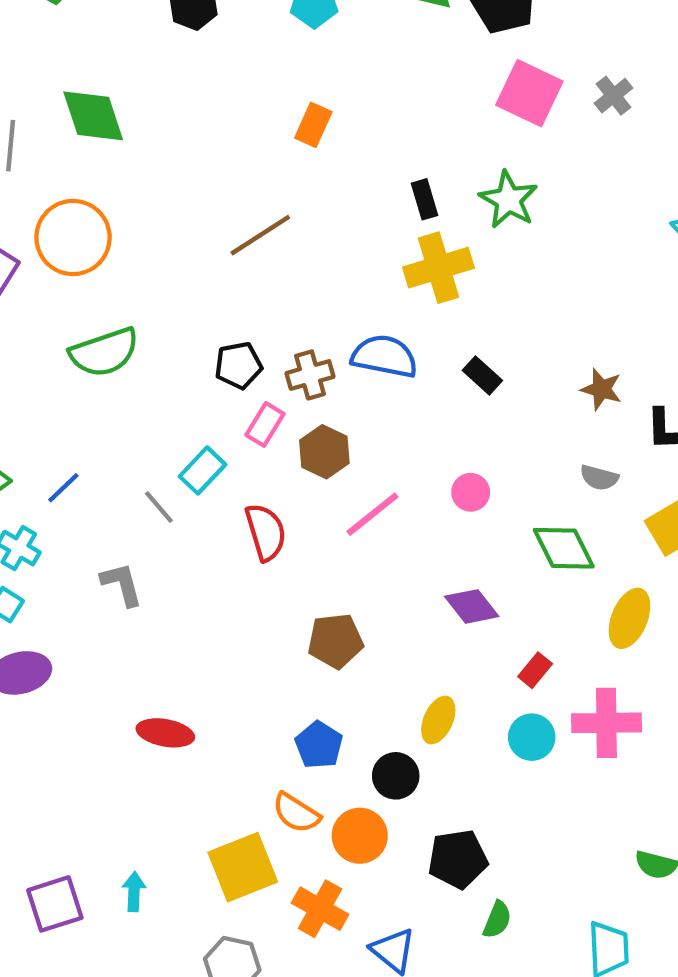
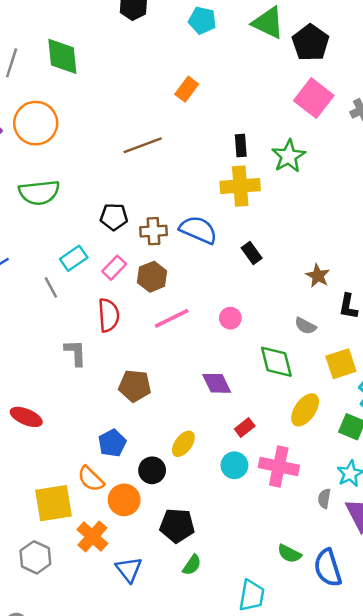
pink rectangle: (265, 424) -> (114, 268), moved
cyan rectangle: (202, 470) -> (74, 258), moved
gray L-shape: (122, 584) -> (75, 353), moved

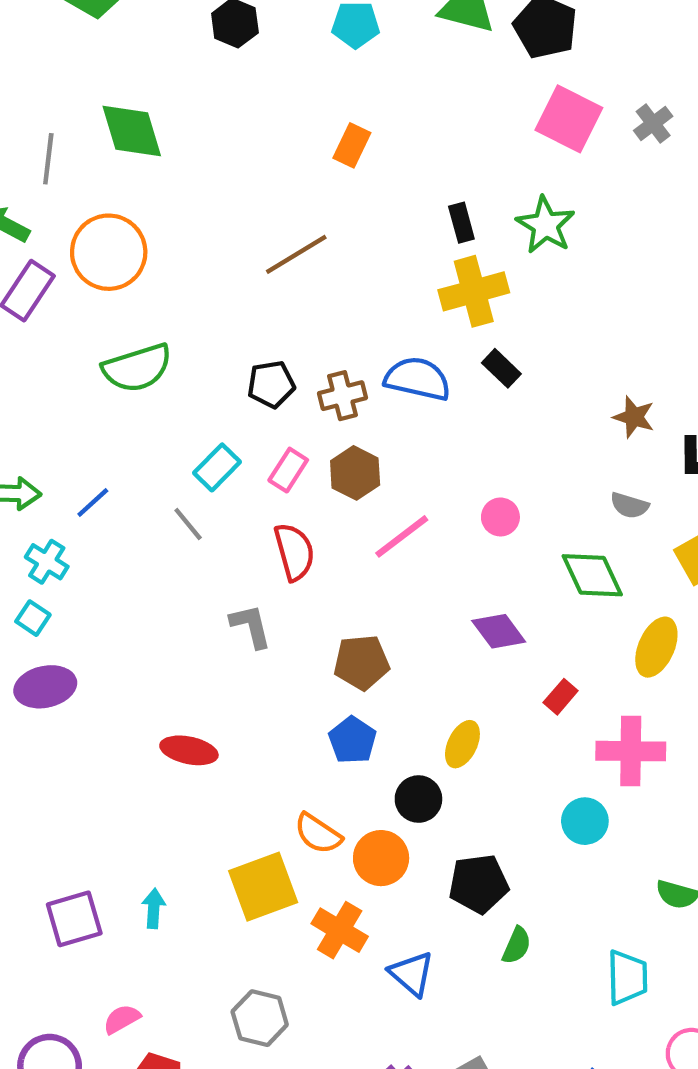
black rectangle: (252, 253) -> (501, 368), moved
blue pentagon: (112, 443) -> (352, 740), moved
cyan circle: (234, 465) -> (585, 821), moved
gray hexagon: (35, 557) -> (260, 1018), moved

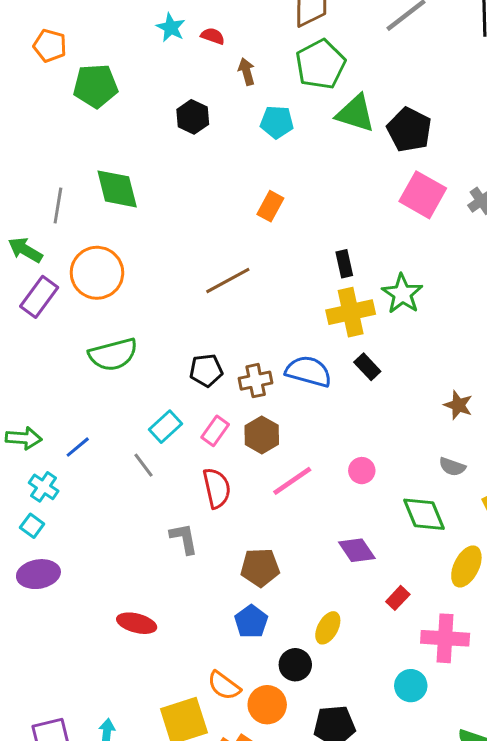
green star: (546, 225) -> (402, 294), moved

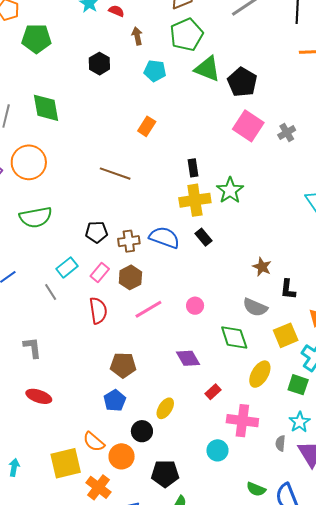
brown line: (228, 280) -> (115, 174), turned 44
gray semicircle: (452, 467) -> (255, 307), size x1.4
gray L-shape: (184, 538) -> (32, 348), moved

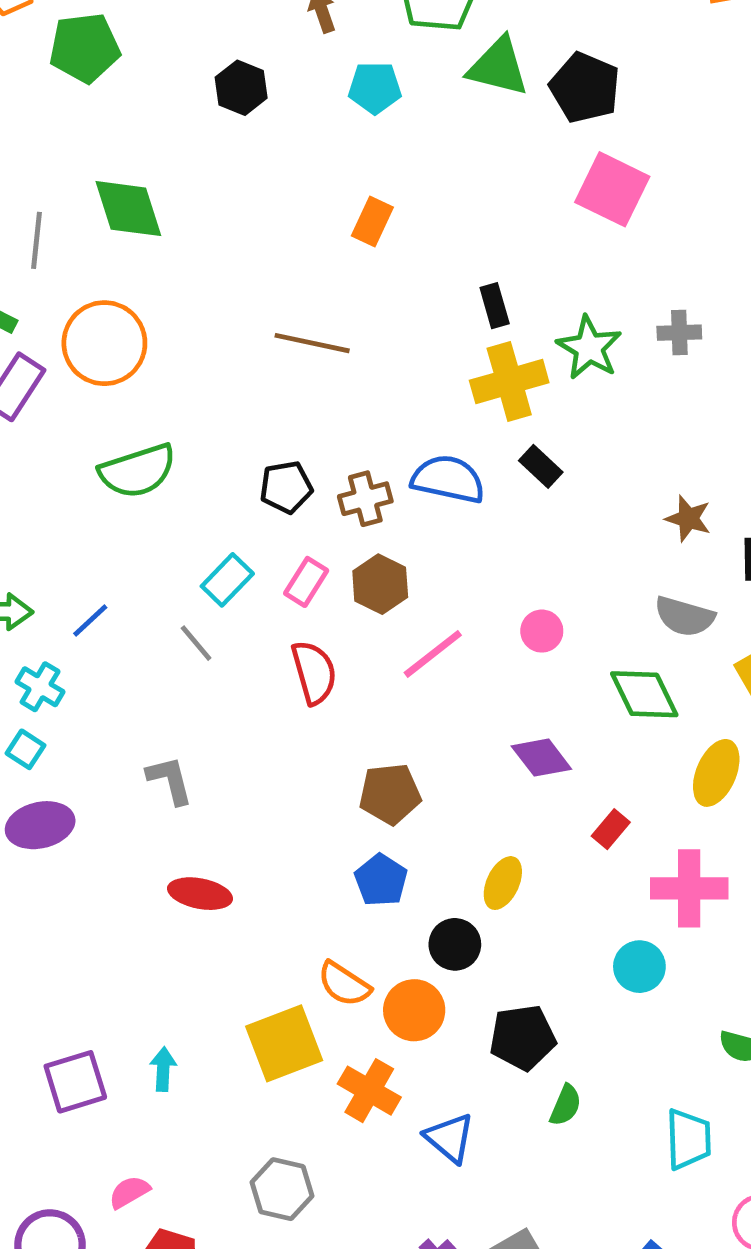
gray cross: (287, 133) -> (679, 333), moved, turned 36

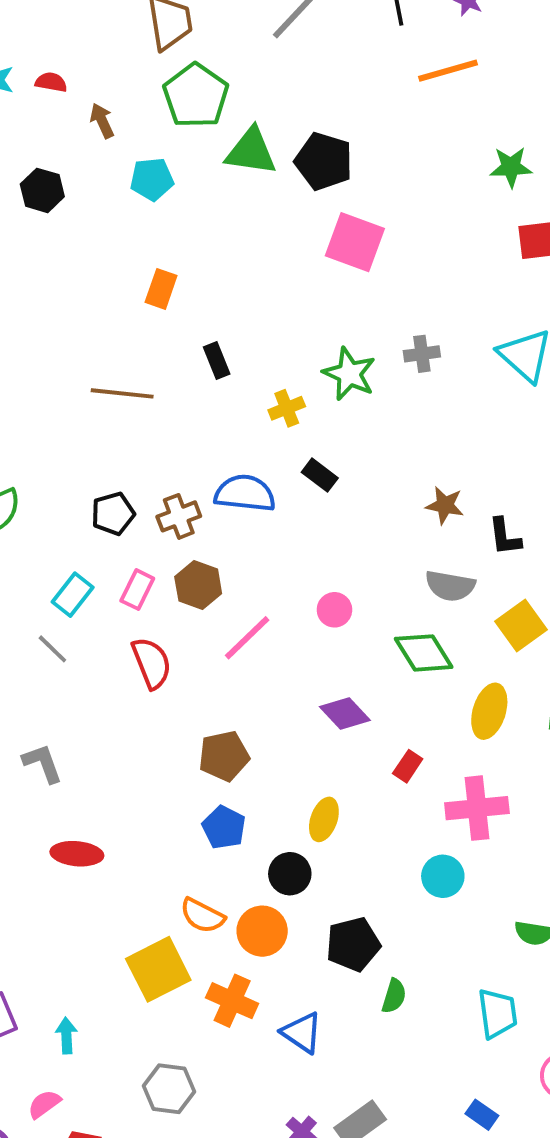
black rectangle: (495, 306) -> (217, 360), moved
yellow cross: (509, 381) -> (287, 408), size x0.6
cyan arrow: (163, 1069) -> (66, 1036), moved

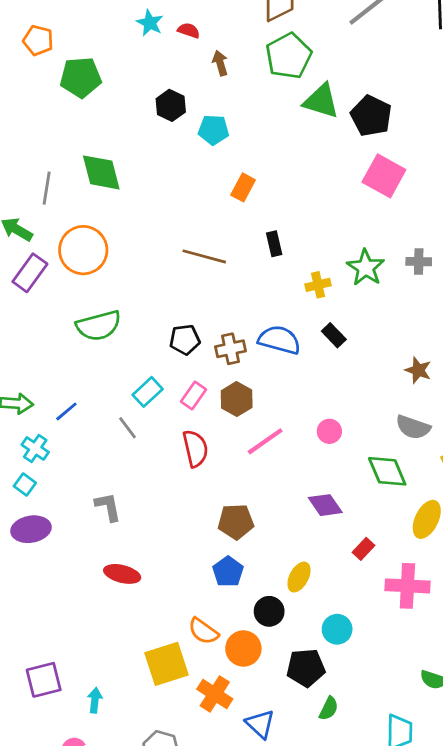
cyan pentagon: (152, 179) -> (213, 130), moved
cyan circle: (443, 876) -> (337, 629), moved

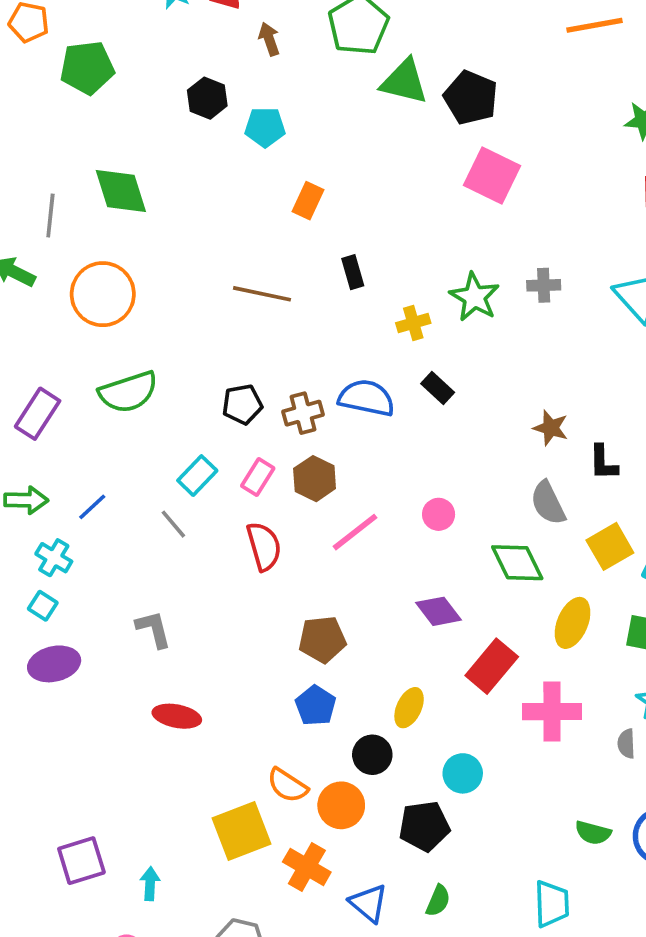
purple rectangle: (30, 273) -> (38, 414), moved
gray semicircle: (413, 427) -> (548, 503), turned 48
red rectangle: (364, 549) -> (492, 666), size x1.8
green semicircle: (329, 708) -> (438, 901), moved

